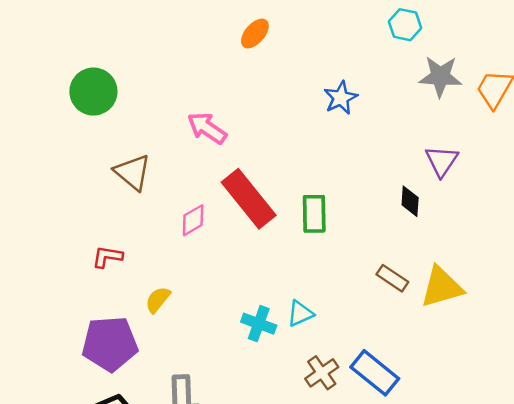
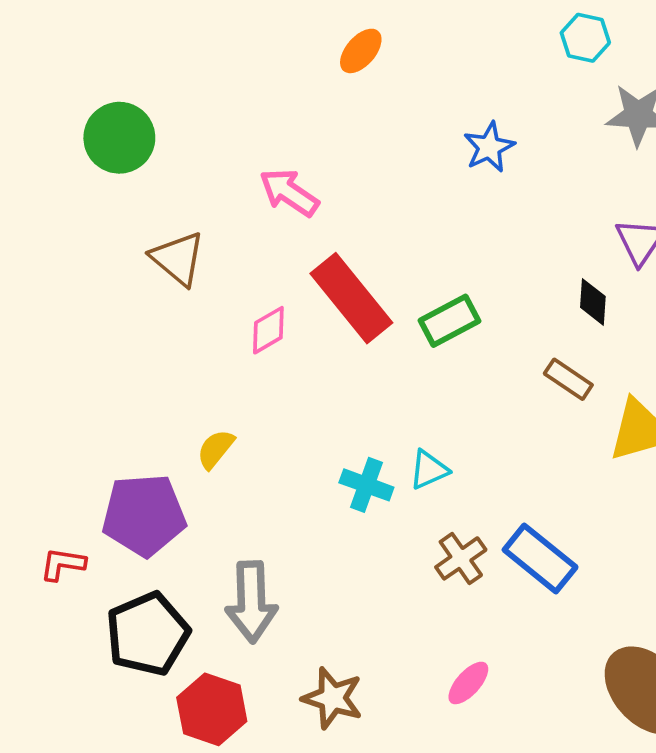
green rectangle: (314, 214) -> (450, 321), turned 63
red L-shape: (107, 257) -> (63, 564), moved
brown rectangle: (392, 278) -> (568, 379), moved

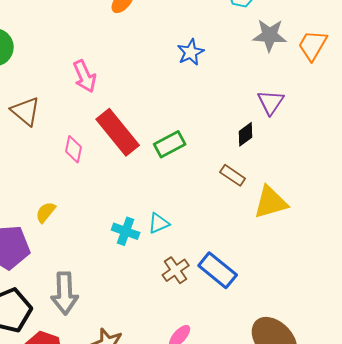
pink arrow: (289, 192) -> (85, 76), turned -148
black diamond: (593, 302) -> (246, 134), turned 50
pink diamond: (268, 330) -> (74, 149), turned -48

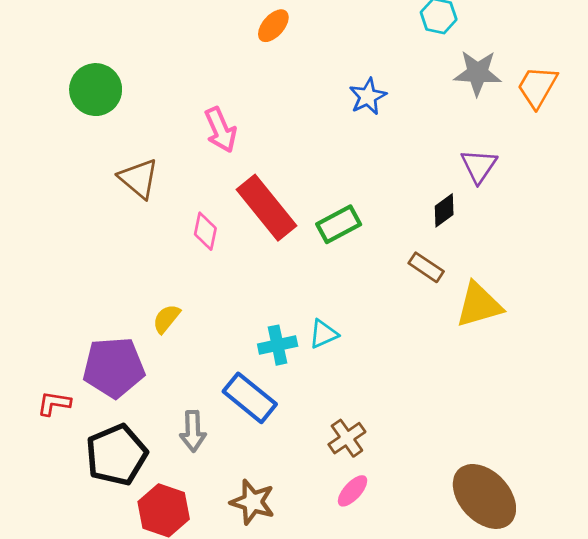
cyan cross: (126, 231) -> (278, 345), turned -32
brown cross: (176, 270) -> (347, 438), moved
blue rectangle: (218, 270) -> (250, 398), moved
gray arrow: (65, 293) -> (193, 431), size x0.7

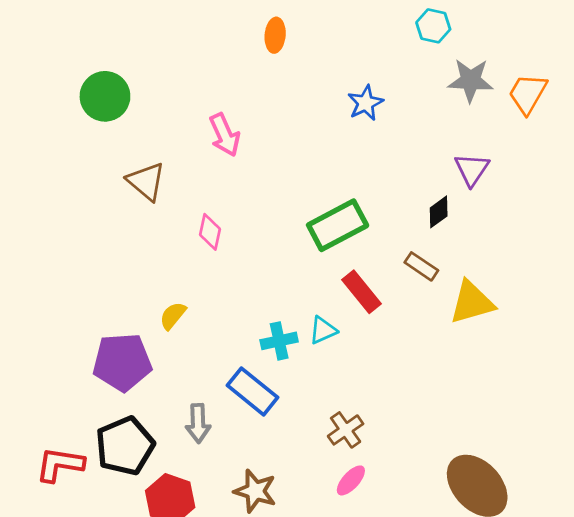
orange ellipse: (273, 26) -> (275, 35), turned -36
red rectangle: (266, 208) -> (362, 292), moved, size x0.7
green rectangle: (339, 224) -> (338, 225), size x1.4
red L-shape: (54, 403) -> (60, 464), moved, size x1.5

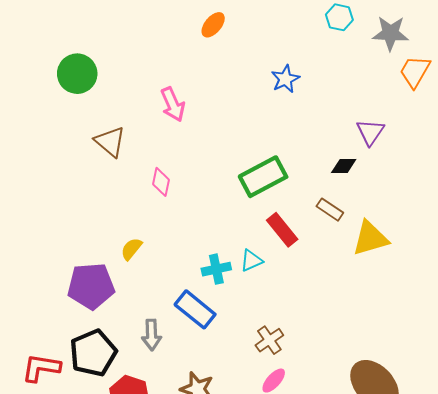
orange ellipse: (275, 35) -> (213, 25), turned 35
gray star: (470, 80) -> (390, 33), moved
black diamond: (439, 212) -> (344, 166), turned 35

